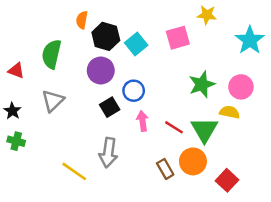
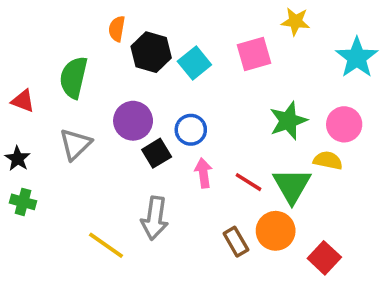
purple circle: (101, 70) -> (133, 121), moved

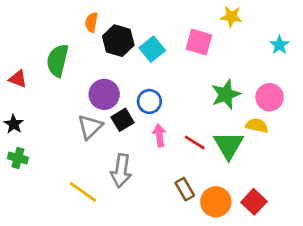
pink square: (254, 54) -> (199, 42), turned 32
cyan star: (357, 58) -> (279, 45), size x0.6
gray triangle: (75, 144) -> (90, 127), moved
orange circle: (276, 231) -> (216, 202), moved

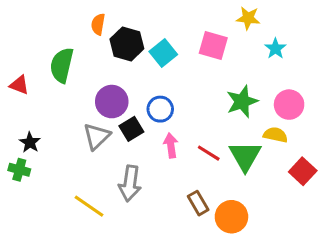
cyan star: (279, 45) -> (275, 48), moved
black star: (14, 124) -> (30, 142), moved
red square: (254, 202) -> (303, 171), moved

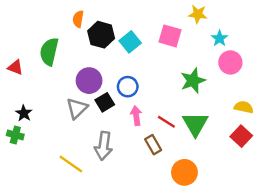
pink circle: (289, 105) -> (230, 62), moved
yellow semicircle: (275, 135) -> (244, 107), moved
brown rectangle: (198, 203) -> (153, 145), moved

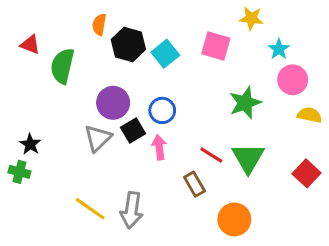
red triangle: (15, 67) -> (30, 44), moved
yellow semicircle: (244, 107) -> (310, 115), moved
pink arrow: (136, 116) -> (159, 147), moved
gray arrow: (104, 146) -> (132, 210), moved

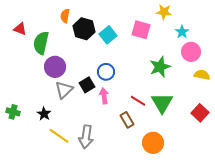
purple circle: (113, 103) -> (55, 67), moved
black star: (30, 144) -> (44, 114), moved

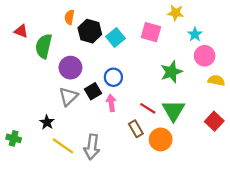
purple circle: (55, 67) -> (70, 68), moved
green cross: (13, 112) -> (14, 138), moved
orange circle: (153, 143) -> (161, 139), moved

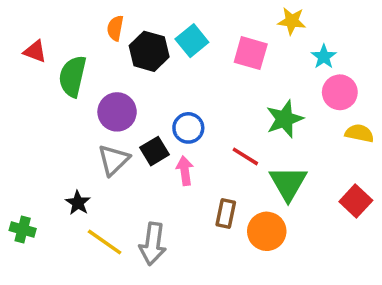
cyan square: (116, 38) -> (192, 41), moved
red line: (148, 108) -> (245, 156), moved
brown rectangle: (136, 129) -> (226, 213), turned 42

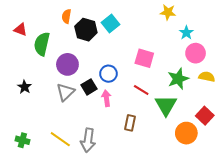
pink square: (251, 53) -> (144, 58), moved
green star: (285, 119) -> (178, 79), moved
black star: (78, 203) -> (24, 87), moved
green cross: (23, 230) -> (22, 140), moved
orange circle: (267, 231) -> (186, 133), moved

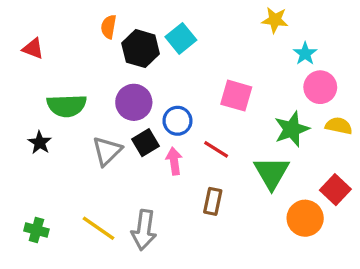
green semicircle: (42, 44) -> (67, 106), moved, turned -105
purple circle: (67, 64) -> (134, 102), moved
red line: (141, 90) -> (216, 149), moved

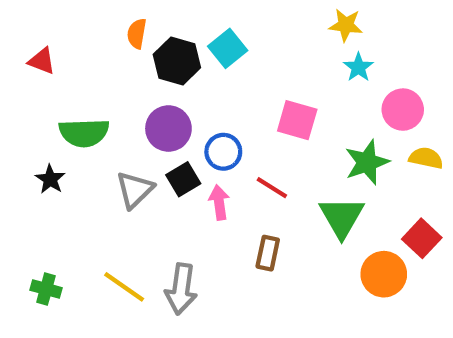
cyan star: (305, 54) -> (358, 67), moved

